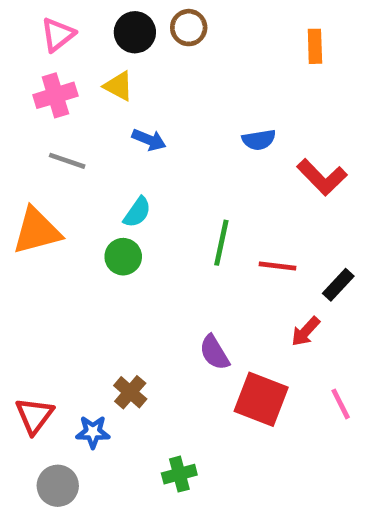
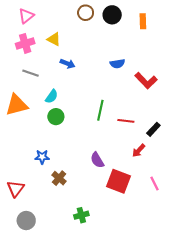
black circle: (135, 32) -> (112, 15), moved
cyan semicircle: (137, 212) -> (52, 96), moved
blue star: (93, 432) -> (42, 157), moved

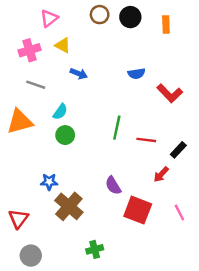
pink triangle: (26, 16) -> (49, 18), moved
brown cross: (59, 178) -> (69, 206), size x1.6

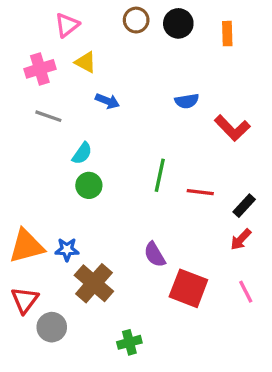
orange triangle: (20, 122) -> (26, 246), moved
red arrow: (161, 174) -> (241, 239), moved
gray circle: (31, 256) -> (52, 327), moved

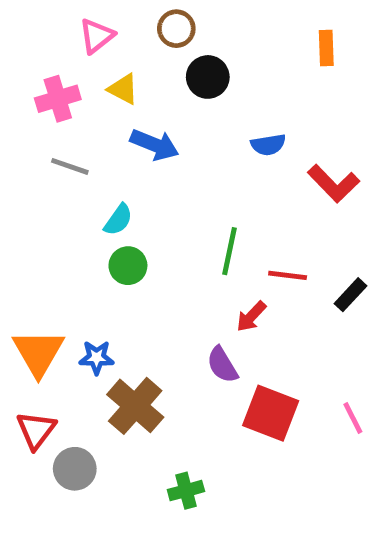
brown circle: (136, 20) -> (176, 29), moved
black circle: (178, 23) -> (208, 77), moved
blue arrow: (107, 101) -> (155, 145), size x1.4
red arrow: (241, 239) -> (251, 316), moved
orange triangle: (26, 246) -> (38, 353), turned -45

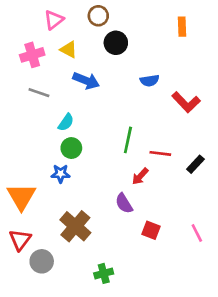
blue star: (97, 358) -> (61, 174), moved
red square: (271, 413) -> (151, 230), size x0.6

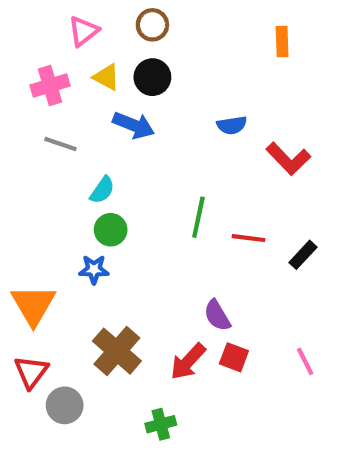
black circle: (116, 43) -> (152, 77), moved
red arrow: (140, 176) -> (188, 361), moved, size x1.4
purple semicircle: (124, 203) -> (217, 315), moved

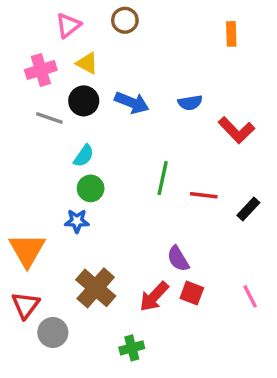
black circle: (152, 77) -> (84, 101), moved
blue arrow: (134, 125) -> (132, 103), moved

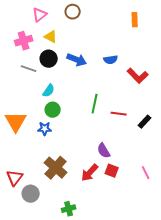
orange triangle: (27, 250) -> (16, 122), moved
green cross: (132, 348) -> (69, 209), moved

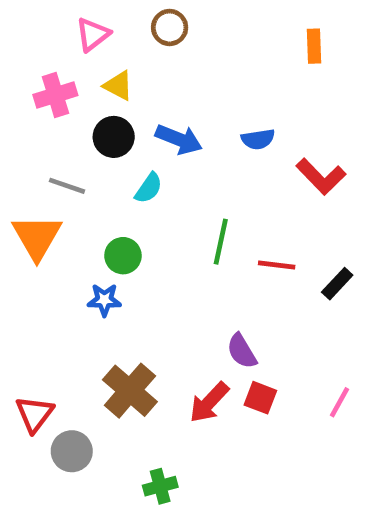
gray line: (29, 69) -> (67, 186), moved
cyan semicircle: (49, 91) -> (149, 188), moved
orange triangle: (16, 122) -> (37, 237), moved
pink line: (146, 173) -> (340, 402), turned 56

